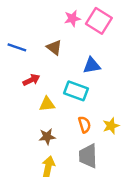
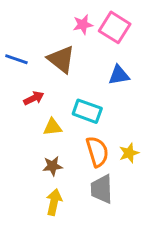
brown triangle: (54, 47) -> (61, 59), size x1.5
blue triangle: (92, 65) -> (119, 75), moved
orange semicircle: (84, 125) -> (97, 152), size x1.5

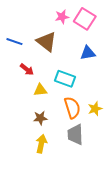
red arrow: (34, 98) -> (27, 69), turned 64

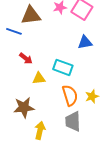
brown triangle: (46, 42) -> (31, 15), moved, turned -45
brown star: (40, 118) -> (24, 107), moved, size x1.5

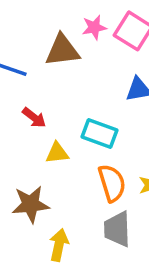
brown triangle: (31, 15) -> (62, 50), moved

